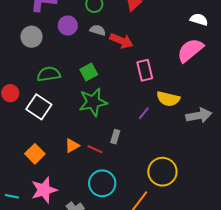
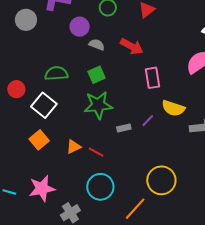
gray semicircle: (98, 30) -> (97, 45), moved
gray circle: (31, 37) -> (26, 20), moved
gray rectangle: (115, 137) -> (124, 128), moved, turned 56
orange square: (35, 154) -> (39, 140), moved

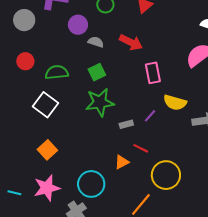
red circle: (16, 89) -> (25, 61), moved
orange square: (39, 140) -> (47, 150), moved
orange triangle: (74, 147) -> (122, 162), moved
red line: (96, 152) -> (141, 148), moved
cyan circle: (100, 187) -> (91, 184), moved

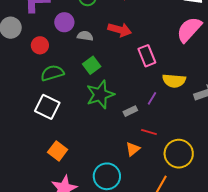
red circle: (25, 61) -> (40, 45), moved

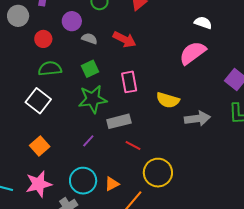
pink rectangle: (147, 56) -> (129, 82), moved
purple line: (152, 98) -> (88, 141), moved
gray rectangle: (130, 111) -> (119, 121), size x1.6
orange triangle: (133, 149) -> (112, 184), moved

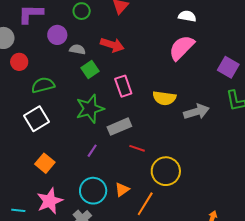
red circle: (43, 39) -> (19, 62), moved
green square: (90, 69) -> (90, 70), moved
white square: (38, 101) -> (37, 119), turned 30

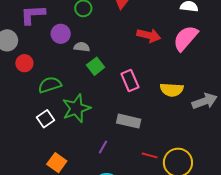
red arrow: (112, 45) -> (149, 35), moved
green star: (90, 109) -> (76, 108), moved
white square: (37, 119) -> (45, 119), size x0.7
gray rectangle: (119, 127) -> (129, 121), turned 40
red line: (137, 148) -> (150, 155), moved

